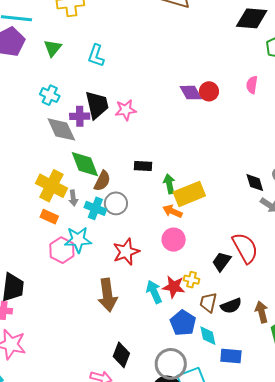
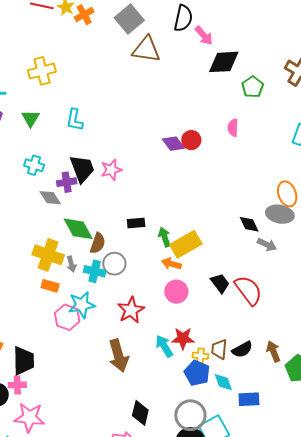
gray diamond: (61, 129) -> (50, 198), size x0.7
black trapezoid: (222, 262) -> (220, 283), moved, turned 115
yellow cross: (192, 280) -> (200, 356), moved

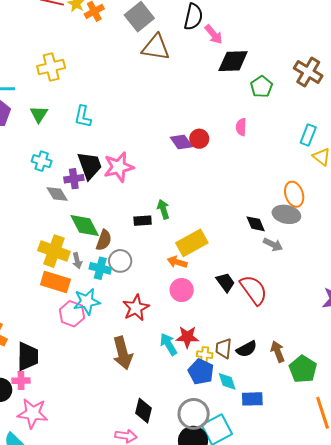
pink star: (111, 170) -> (119, 167), size x1.4
green arrow: (165, 237) -> (163, 209), moved
orange rectangle: (50, 286) -> (55, 282), size x1.6

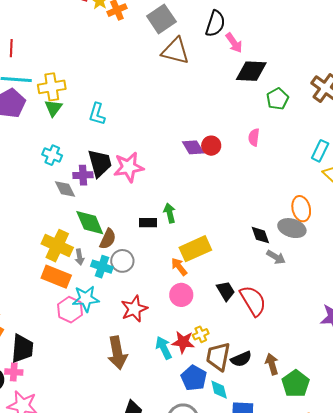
yellow cross: (51, 67) -> (52, 87), moved
orange arrow: (177, 262) -> (179, 267), turned 30
brown trapezoid: (224, 348) -> (218, 356), size x1.4
yellow cross: (205, 355) -> (201, 334), moved, turned -35

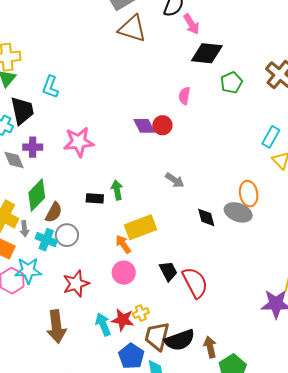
pink semicircle: (254, 137) -> (184, 96), moved
black trapezoid: (100, 163) -> (22, 111), moved
green diamond: (90, 223) -> (37, 195), turned 64
gray arrow: (276, 257) -> (175, 180), moved
black semicircle: (241, 359) -> (180, 340), size x1.4

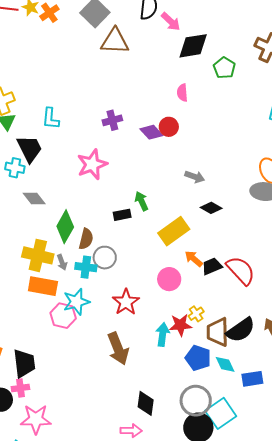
purple cross: (33, 147) -> (112, 120), moved
black diamond: (206, 217) -> (211, 208), moved, turned -30
orange arrow: (123, 244) -> (194, 259), moved
black trapezoid: (168, 271) -> (212, 266), turned -70
cyan arrow: (103, 324) -> (163, 334), turned 45

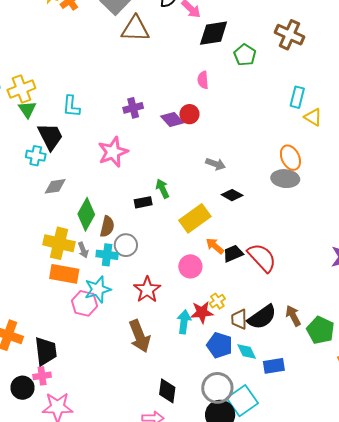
gray diamond: (34, 198) -> (55, 186), turned -60
brown trapezoid: (218, 332) -> (239, 319), size x0.7

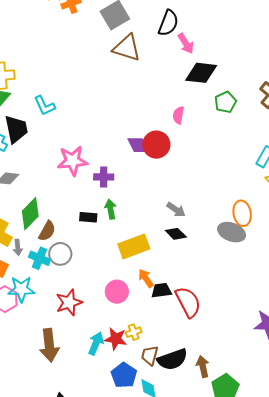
cyan L-shape: (71, 106) -> (44, 106), turned -45
purple cross: (133, 108) -> (104, 177), moved
red circle: (189, 114) -> (156, 145), size x1.4
gray arrow: (216, 164) -> (176, 210), moved

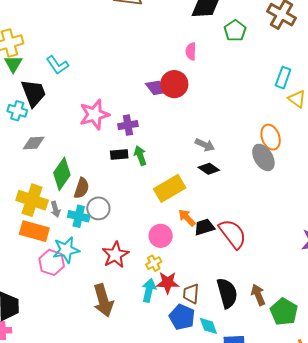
black rectangle: (88, 217) -> (119, 155), moved
gray ellipse: (232, 232) -> (263, 157), turned 48
yellow cross: (134, 332) -> (154, 263), moved
brown trapezoid: (150, 355) -> (191, 294), moved
black semicircle: (172, 359) -> (227, 293), turned -76

